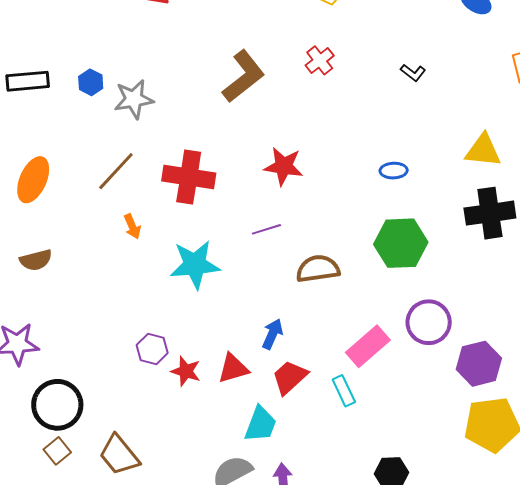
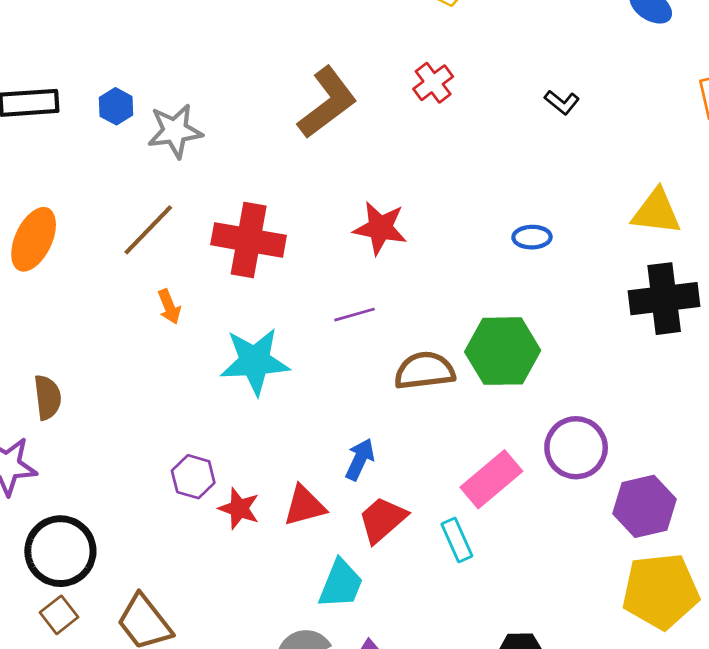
green hexagon: (401, 243) -> (503, 351), moved
brown semicircle: (36, 260) -> (47, 397), moved, turned -84

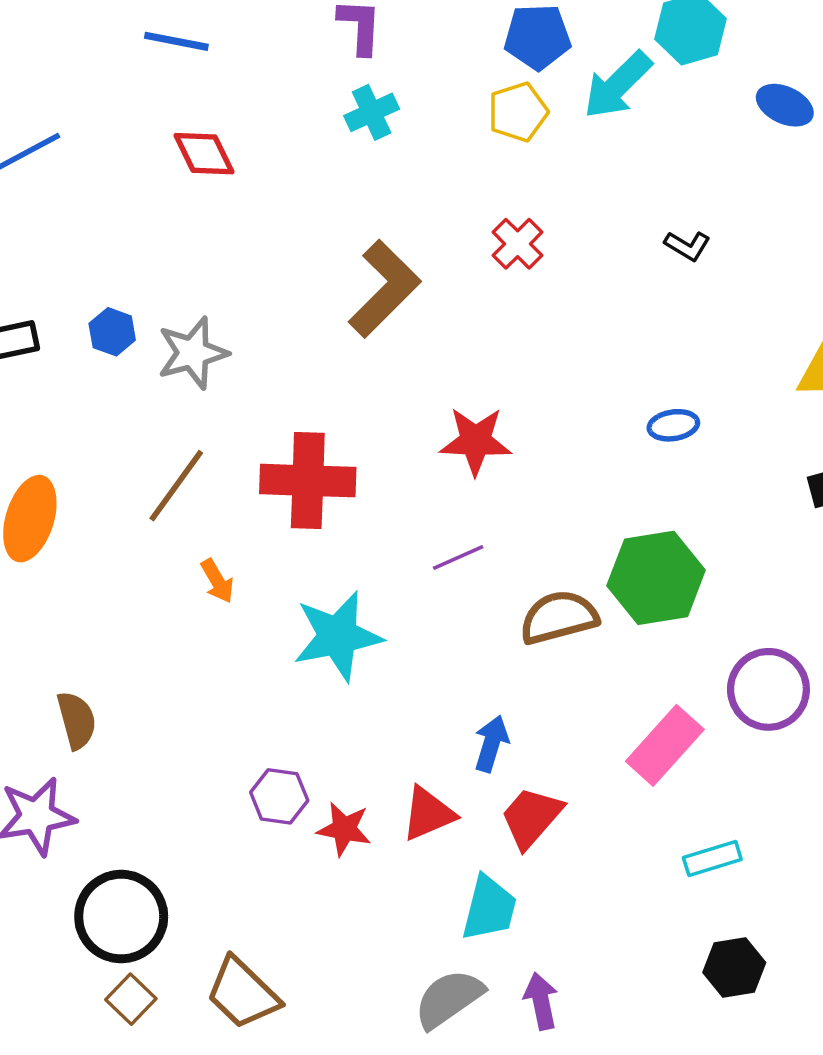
cyan rectangle: (457, 540) -> (712, 858), moved, turned -75

